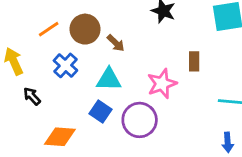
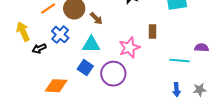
black arrow: (32, 96) -> (39, 49), moved, turned -72

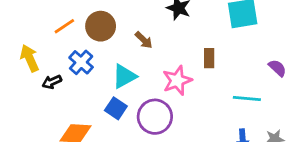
brown arrow: (96, 18) -> (144, 40), moved
cyan triangle: (91, 45) -> (124, 76), turned -30
purple semicircle: (202, 48) -> (277, 68), moved, turned 40

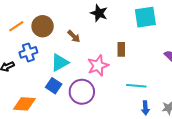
blue cross: (81, 62) -> (28, 52), turned 30
cyan line: (247, 99) -> (136, 86), moved

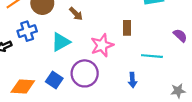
blue square: (54, 86) -> (54, 80), moved
cyan line: (136, 86) -> (152, 56), moved
blue arrow: (145, 108) -> (132, 80), moved

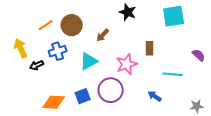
brown arrow: (76, 14) -> (103, 35), turned 88
blue square: (54, 80) -> (83, 96), turned 35
blue arrow: (132, 80) -> (155, 96), turned 128

